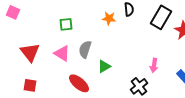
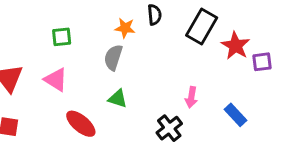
gray semicircle: (85, 49) -> (113, 57), moved
green triangle: (104, 66) -> (118, 99), turned 48

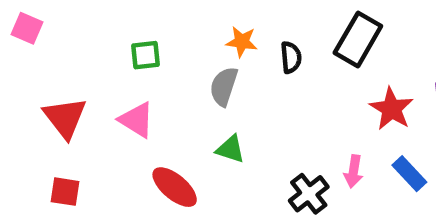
black semicircle: (154, 15) -> (291, 57), moved
red star: (235, 46) -> (391, 109), moved
pink arrow: (191, 97) -> (353, 171), moved

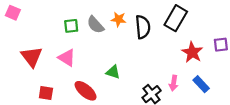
black semicircle: (291, 57) -> (143, 27), size x1.5
gray semicircle: (224, 86) -> (95, 25), moved, turned -60
red square: (65, 192) -> (46, 93), moved

